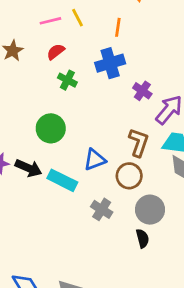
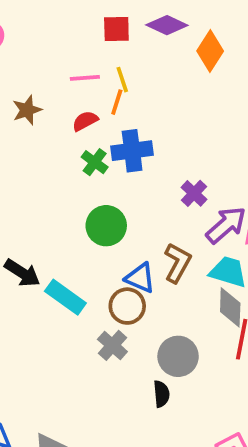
orange line: (118, 27) -> (117, 102), moved
blue cross: (110, 63) -> (132, 151), moved
green circle: (51, 128) -> (106, 226), moved
blue triangle: (95, 160) -> (140, 278), moved, turned 35
brown circle: (129, 176) -> (127, 306), moved

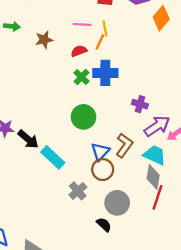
purple cross: (194, 193) -> (140, 104), turned -35
blue triangle: (140, 278) -> (100, 152), turned 42
brown circle: (127, 306) -> (103, 170), moved
black semicircle: (161, 394) -> (104, 225), turned -49

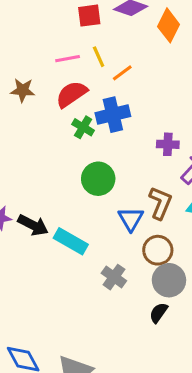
brown star: (44, 40) -> (23, 90), turned 30
orange line: (100, 42) -> (122, 73), moved, turned 42
red semicircle: (79, 51) -> (72, 94), size x1.5
brown circle: (103, 170) -> (158, 250), moved
black semicircle: (104, 225) -> (159, 313), turned -84

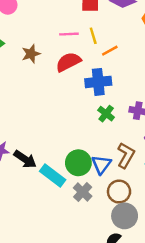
brown star: (23, 90) -> (31, 54), turned -30
green cross: (83, 127) -> (106, 114), moved
green circle: (98, 179) -> (78, 163), moved
gray cross: (114, 277) -> (83, 192), moved

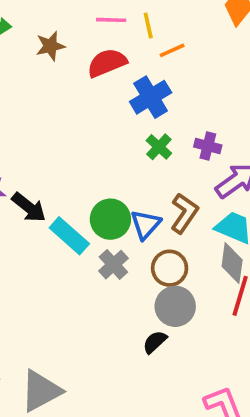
blue cross: (98, 82) -> (151, 97), turned -30

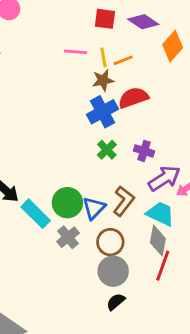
brown star: (50, 46) -> (103, 80), moved
orange line: (172, 50) -> (123, 60), moved
red semicircle: (107, 63) -> (133, 98), moved
black semicircle: (155, 342) -> (116, 302), moved

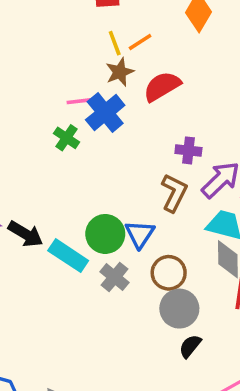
pink line: (76, 52) -> (81, 101), moved
blue cross: (103, 112) -> (105, 113), moved
green cross: (107, 150) -> (66, 138), moved
brown L-shape: (124, 201) -> (174, 193), moved

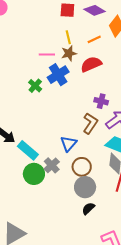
orange line: (140, 42) -> (94, 39), moved
pink line: (81, 101) -> (47, 55), moved
green circle: (105, 234) -> (34, 174), moved

